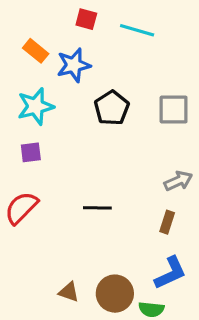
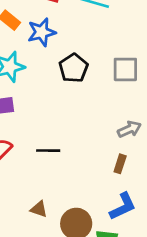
black line: (97, 208) -> (48, 151), moved
brown triangle: (69, 292) -> (39, 209), moved

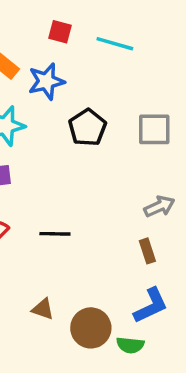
brown rectangle: (120, 164) -> (147, 251), turned -36

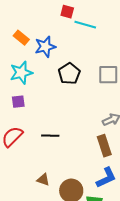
red square: (60, 32) -> (67, 12), moved
brown rectangle: (147, 251) -> (104, 146), size x1.5

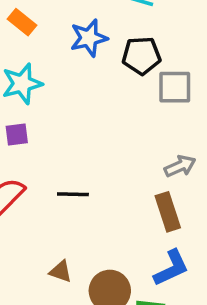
blue star: (45, 47) -> (89, 38), moved
black pentagon: (69, 74) -> (141, 56), moved, turned 30

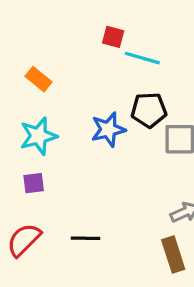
blue star: (89, 38) -> (108, 130), moved

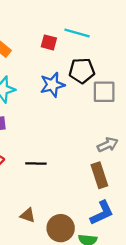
red square: (113, 37) -> (49, 42), moved

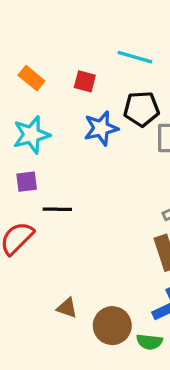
red square: (49, 42) -> (85, 81), moved
black line: (36, 163) -> (57, 209), moved

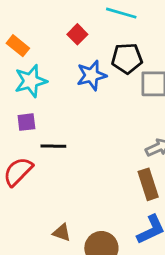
orange rectangle: (31, 78) -> (18, 46), moved
red square: (85, 81) -> (77, 34), turned 30

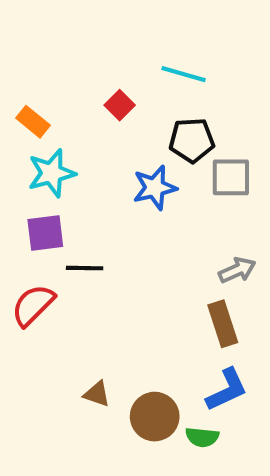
blue star: (92, 75) -> (155, 188), moved
purple square: (26, 122) -> (45, 233), size x1.4

